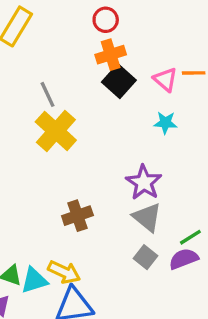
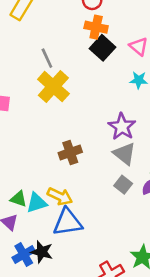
orange cross: (111, 55) -> (96, 27), turned 30

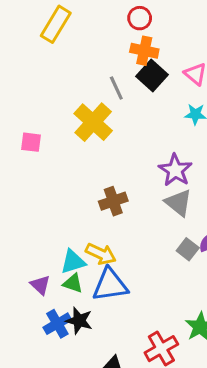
gray line: (47, 58) -> (116, 88), moved
gray square: (123, 185) -> (188, 249), moved
green triangle: (19, 199) -> (73, 283), moved

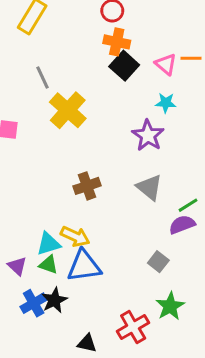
gray line: (116, 88) -> (42, 78), moved
purple star: (175, 170) -> (148, 135), moved
gray square: (188, 249) -> (158, 262), moved
black star: (79, 321) -> (54, 300), turned 30

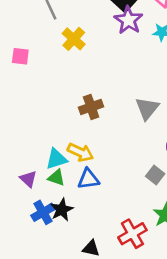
yellow cross: (68, 110) -> (74, 39), size x0.7
purple star: (148, 135) -> (128, 20), moved
gray triangle: (149, 187) -> (147, 108), turned 30
blue triangle: (84, 266) -> (88, 179), size x0.7

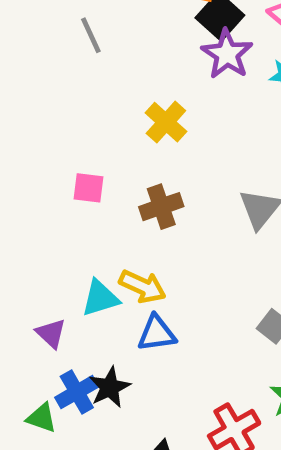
yellow cross: (74, 39) -> (166, 122), moved
pink square: (20, 56) -> (89, 188), moved
green triangle: (56, 178) -> (42, 418), moved

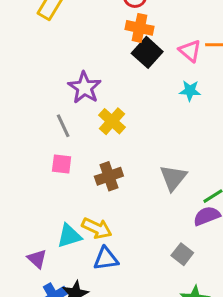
gray line: (91, 35) -> (63, 126), moved
purple star: (227, 54) -> (84, 88), moved

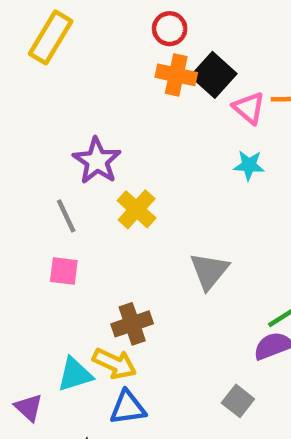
black square: (147, 52) -> (214, 75), moved
brown cross: (109, 176) -> (132, 324), moved
gray triangle: (173, 178) -> (209, 271), moved

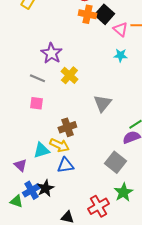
gray line: (66, 216) -> (37, 78), turned -42
gray square: (238, 401) -> (115, 162), size x1.5

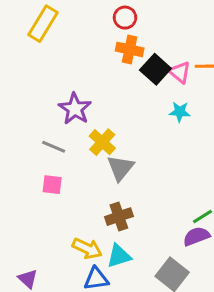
black square: (104, 14) -> (155, 69), moved
gray triangle: (102, 103) -> (120, 168), moved
brown cross: (67, 127) -> (119, 217), moved
cyan triangle: (41, 150) -> (119, 256), moved

